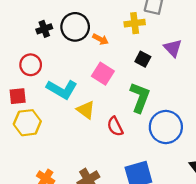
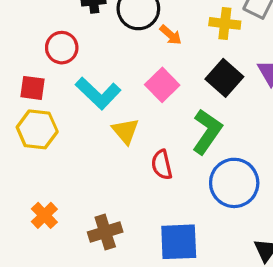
black square: (143, 59) -> (224, 78), size x1.5

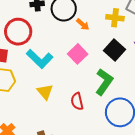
red circle: (62, 48) -> (18, 32), size x1.4
yellow triangle: (125, 131) -> (45, 92), moved

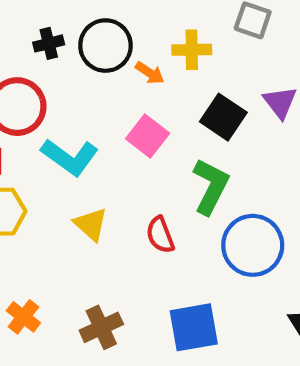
yellow cross: (115, 18) -> (192, 50), moved

